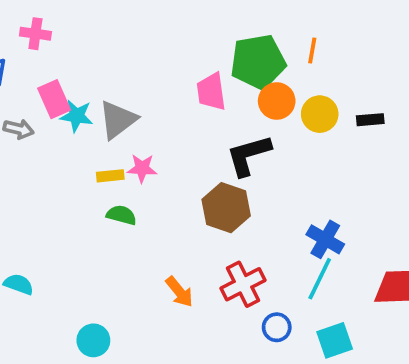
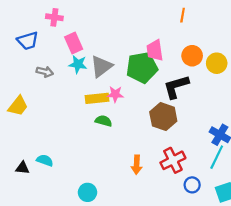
orange line: (312, 50) -> (183, 15), moved
green pentagon: (258, 62) -> (142, 67), moved
pink rectangle: (54, 99) -> (74, 43), moved
yellow rectangle: (110, 176) -> (97, 98), size x1.5
orange arrow: (179, 292) -> (137, 165), turned 42

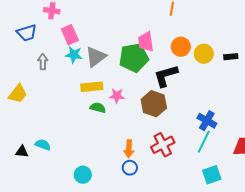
gray arrow: (45, 72) -> (43, 62), turned -105
pink star: (115, 94) -> (117, 96), moved
blue circle: (192, 185) -> (130, 168), moved

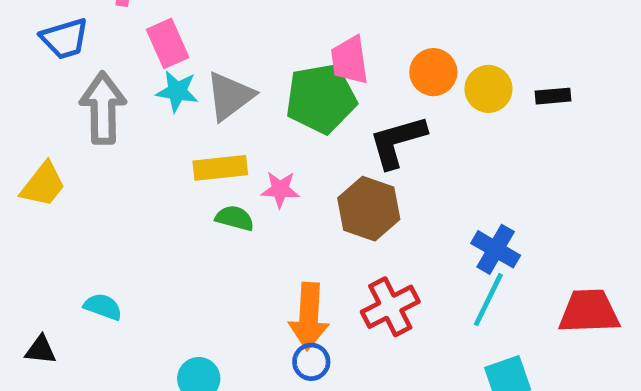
gray arrow: (43, 62) -> (103, 108), size x1.8
orange arrow: (129, 149) -> (309, 316), size x1.5
black triangle: (22, 152) -> (41, 350), moved

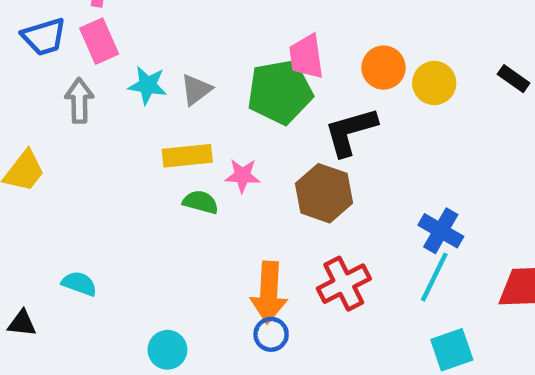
pink rectangle: (168, 43) -> (99, 41), moved
gray triangle: (230, 96) -> (196, 90), size x0.7
black rectangle: (553, 96) -> (514, 79), moved, turned 40
gray arrow: (103, 108) -> (79, 101), size x0.7

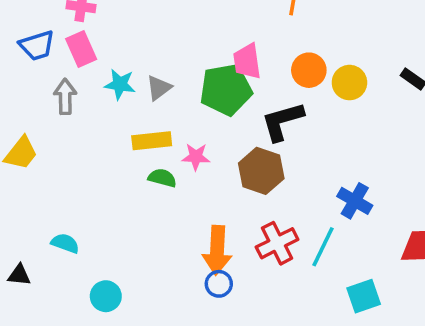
cyan line: (434, 277) -> (323, 247), moved
cyan circle: (167, 350) -> (106, 296), moved

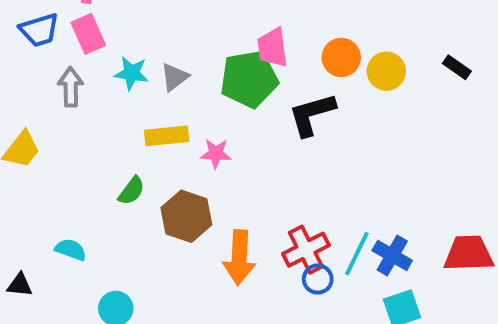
brown hexagon: (261, 171) -> (186, 216), moved
green semicircle: (162, 178) -> (131, 191), moved, turned 112
blue cross: (355, 201) -> (392, 255), moved
blue circle: (219, 284) -> (318, 279), moved

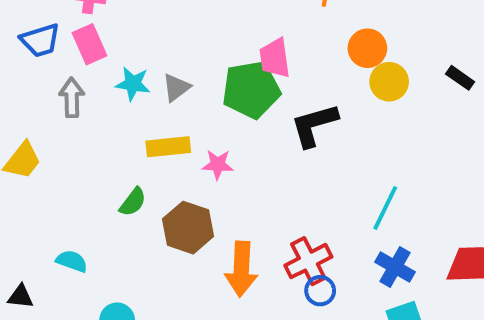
orange circle: (341, 57) -> (367, 48), moved
cyan line: (357, 254) -> (385, 208), moved

